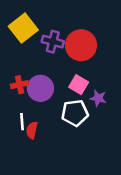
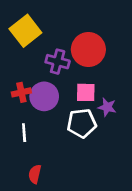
purple cross: (53, 42) -> (58, 62), moved
pink square: (79, 85) -> (86, 92), turned -30
red semicircle: (32, 130) -> (35, 174), moved

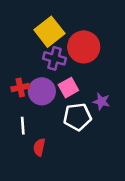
yellow square: (25, 31) -> (49, 32), moved
pink square: (86, 92) -> (68, 88), moved, turned -30
red semicircle: (35, 174) -> (39, 147), moved

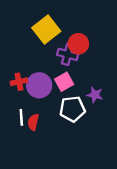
red circle: (84, 47) -> (78, 44), size x0.7
purple cross: (55, 58) -> (68, 54), moved
red semicircle: (39, 147) -> (33, 122), moved

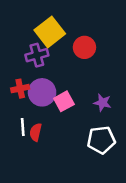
purple cross: (68, 54) -> (37, 55), moved, turned -30
pink square: (64, 82) -> (64, 101), moved
white pentagon: (72, 109) -> (101, 140), moved

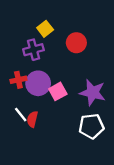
yellow square: (50, 32) -> (45, 29), size x0.6
purple star: (102, 103) -> (93, 93), size x1.6
white line: (23, 127) -> (21, 115), turned -35

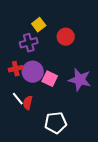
pink square: (58, 91) -> (50, 79), turned -35
white pentagon: (91, 126) -> (56, 123), moved

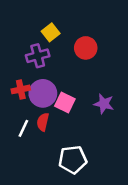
purple star: (80, 80) -> (104, 104), size x0.7
white line: (18, 99) -> (23, 128), turned 64
red semicircle: (28, 103) -> (43, 122), moved

